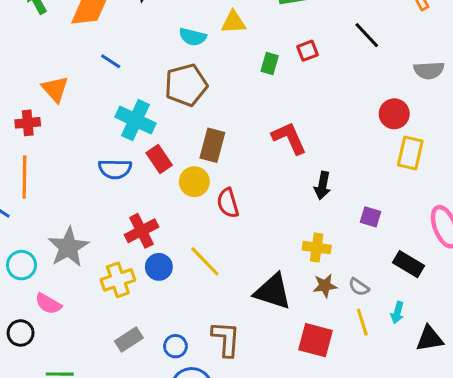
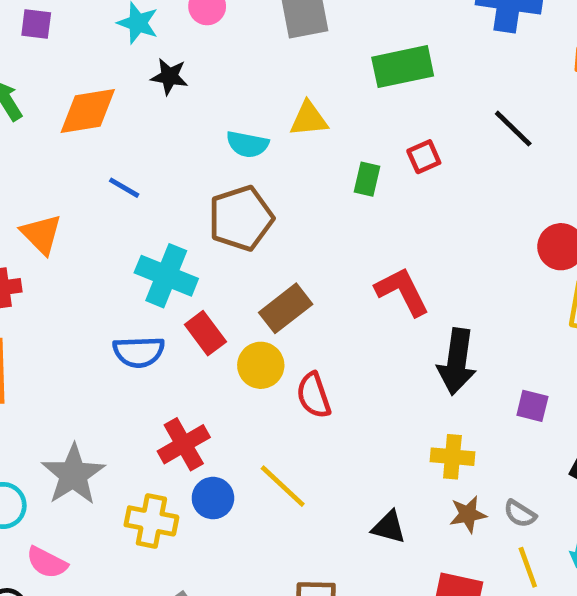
brown rectangle: (212, 145) -> (286, 308), turned 40
black arrow: (323, 186) -> (457, 362), size x1.5
yellow cross: (118, 280) -> (151, 521), turned 32
black triangle: (273, 292) -> (389, 527), size x0.6

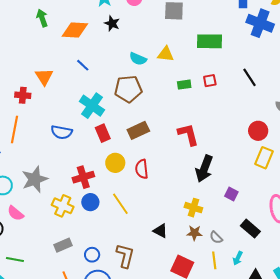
green rectangle: (367, 179) -> (184, 85), turned 56
blue semicircle: (139, 352) -> (62, 132), moved
yellow circle: (261, 365) -> (115, 163), moved

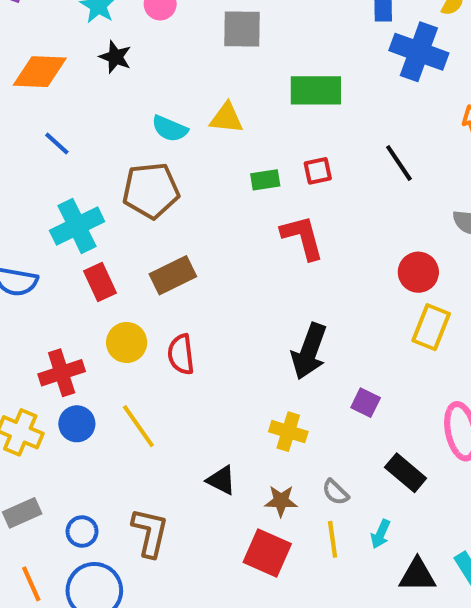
cyan cross: (92, 106) -> (77, 226), turned 30
red L-shape: (188, 134) -> (303, 237), moved
brown star: (194, 233) -> (281, 501), moved

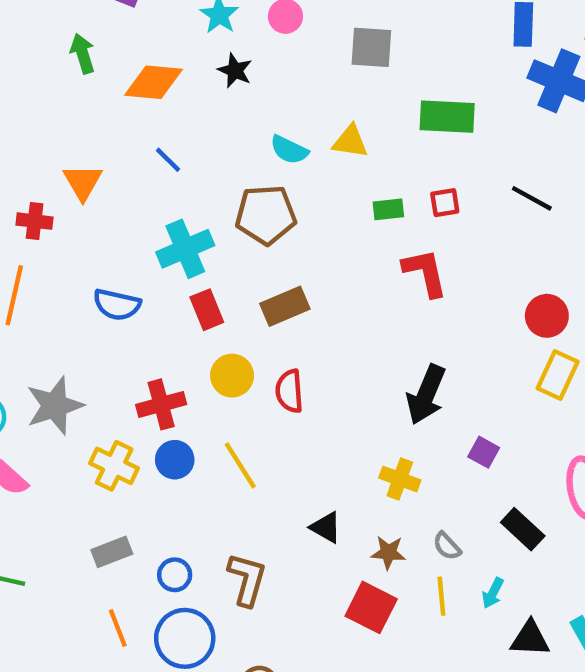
black line: (399, 163) -> (532, 198), turned -30

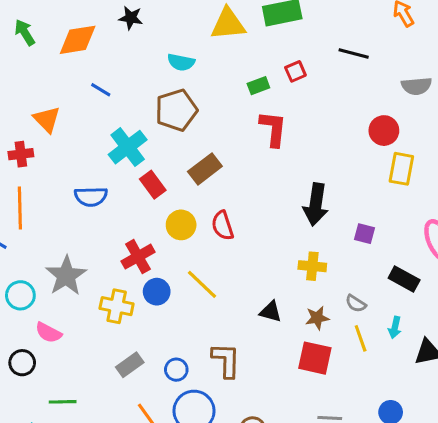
yellow triangle: (350, 141) -> (228, 24), moved, size x1.4
red L-shape: (425, 273) -> (273, 129), moved, turned 33

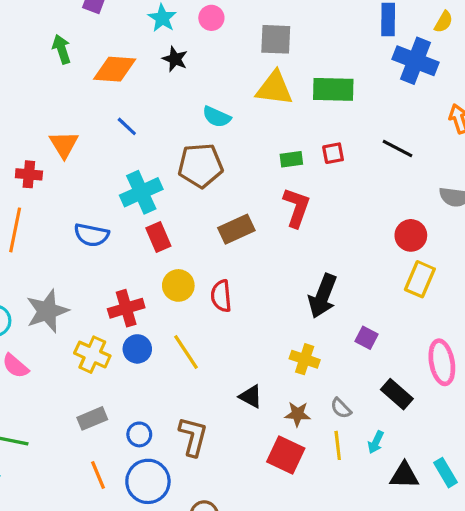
brown rectangle: (205, 169) -> (236, 229), moved

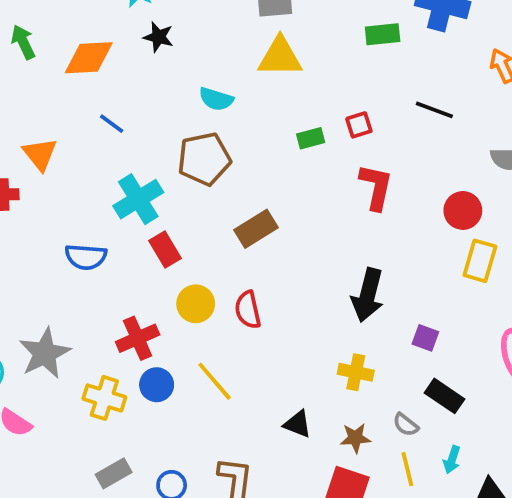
green rectangle: (333, 89) -> (383, 34), moved, size x0.7
red L-shape: (297, 207) -> (376, 187), moved
black rectangle: (397, 394) -> (444, 396), moved

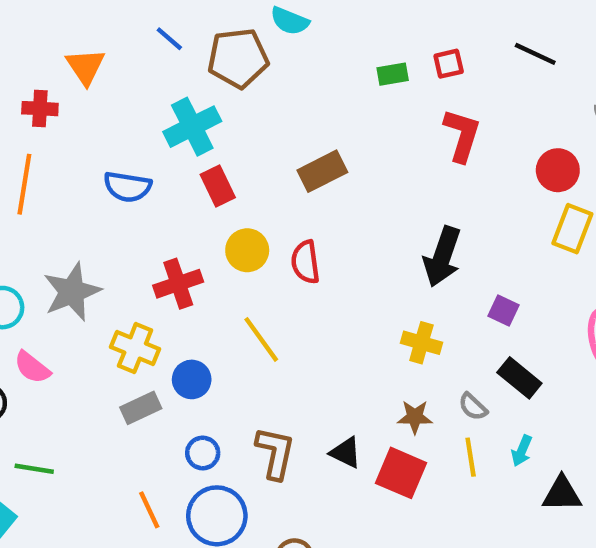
brown pentagon: (204, 159) -> (238, 58), moved
blue circle: (157, 385) -> (192, 379), moved
black triangle: (297, 424) -> (346, 453), moved
gray rectangle: (114, 473) -> (141, 408), moved

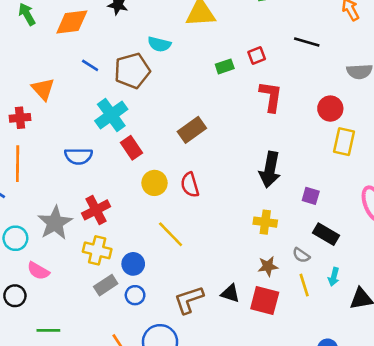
red cross: (178, 284) -> (96, 210), moved
blue circle: (203, 453) -> (135, 295), moved
brown L-shape: (275, 453) -> (189, 300), turned -112

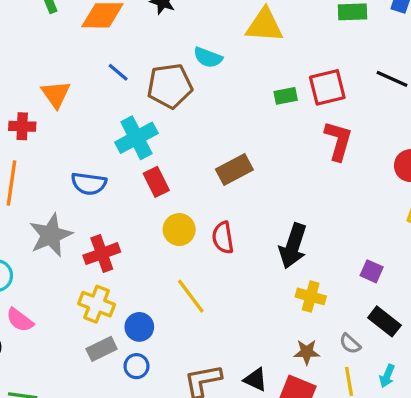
red square: (257, 55) -> (327, 87), size x1.6
black arrow: (270, 170) -> (293, 246), moved
gray star: (55, 223) -> (51, 235), moved

